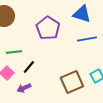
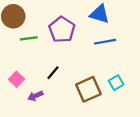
green line: (14, 52) -> (29, 38), moved
black line: (29, 67) -> (53, 73), moved

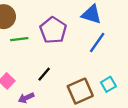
blue line: (105, 42) -> (97, 43), turned -45

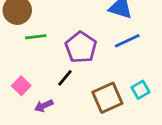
purple pentagon: (53, 30) -> (81, 47), moved
blue line: (97, 43) -> (127, 41), turned 30

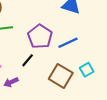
blue line: (127, 41) -> (68, 43), moved
brown square: (107, 98) -> (61, 76), turned -35

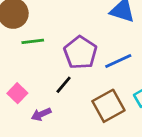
brown square: (61, 76) -> (108, 106), turned 30

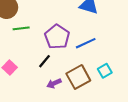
purple arrow: (41, 114) -> (54, 83), moved

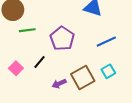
blue line: (86, 43) -> (106, 42), moved
black line: (44, 61) -> (40, 62), moved

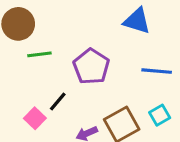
blue line: (106, 42) -> (157, 71), turned 30
pink square: (16, 68) -> (35, 118), moved

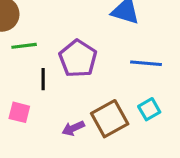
black line: (58, 102) -> (43, 79), moved, turned -40
pink square: (35, 118) -> (19, 112), turned -30

